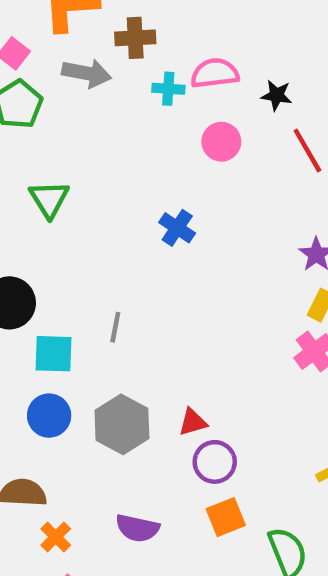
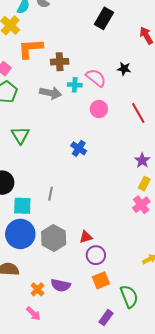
gray arrow: (87, 73) -> (51, 93), moved
pink semicircle: (215, 73) -> (96, 78), turned 45
black star: (277, 95) -> (124, 69), moved
blue circle: (49, 416) -> (20, 234), size x1.5
orange cross: (56, 537) -> (37, 289), moved

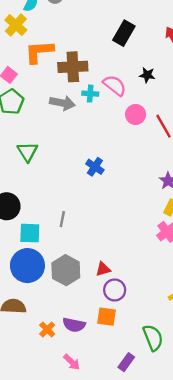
black rectangle: (104, 18) -> (124, 33), moved
brown cross: (60, 62) -> (73, 67), size x1.4
pink circle: (99, 109) -> (136, 114), moved
orange square: (101, 280) -> (107, 317), moved, turned 30
pink arrow: (33, 314) -> (72, 362), moved

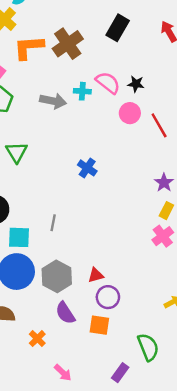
brown cross: (73, 67) -> (68, 44), moved, turned -32
black star: (147, 75) -> (136, 84), moved
purple semicircle: (74, 325) -> (65, 313), moved, turned 45

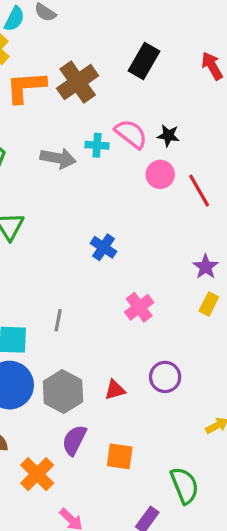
pink cross: (163, 236) -> (139, 307), moved
purple circle: (108, 297) -> (165, 377), moved
purple semicircle: (65, 313) -> (74, 440), turned 60
orange cross: (37, 339) -> (37, 474), size x1.5

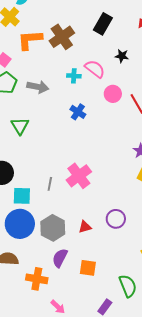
black star: (168, 136) -> (122, 56), moved
gray arrow: (58, 158) -> (38, 87), moved
blue cross: (104, 247) -> (78, 112), moved
pink cross: (139, 307) -> (79, 176), moved, size x1.4
orange cross: (37, 474) -> (37, 279), turned -35

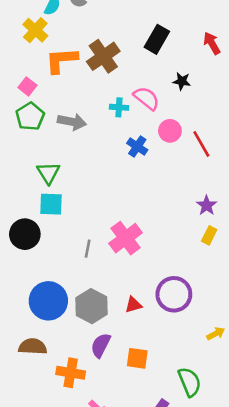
blue cross: (78, 112) -> (137, 147), moved
cyan square: (22, 196) -> (51, 204), moved
purple circle: (116, 219) -> (174, 294), size x1.4

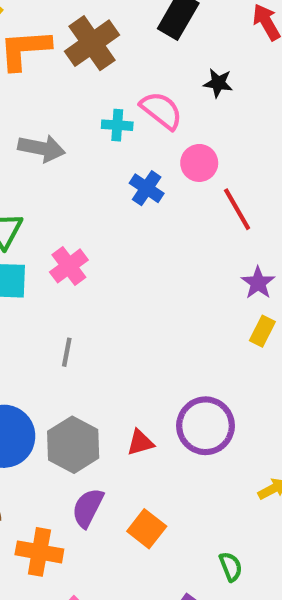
red line: (201, 144) -> (237, 209), moved
pink cross: (126, 238) -> (69, 266), moved, size x0.7
orange square: (137, 358) -> (147, 529), turned 30
green semicircle: (190, 382) -> (231, 567), size x0.6

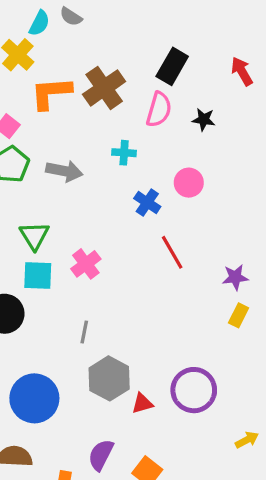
pink semicircle: (161, 110) -> (159, 110), moved, turned 68
red line: (237, 209) -> (172, 252), moved
purple star: (258, 283) -> (235, 277), turned 30
gray hexagon: (73, 445) -> (109, 378), moved

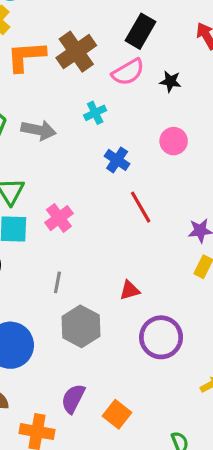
pink semicircle: (159, 110) -> (128, 72), turned 44
cyan cross: (124, 153) -> (95, 113), turned -30
pink circle: (189, 183) -> (174, 141), moved
red triangle: (142, 403) -> (130, 290), moved

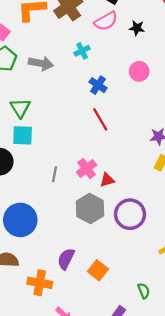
red line: (141, 207) -> (100, 119), moved
pink cross: (59, 218) -> (87, 169), moved
gray hexagon: (81, 326) -> (90, 209), moved

